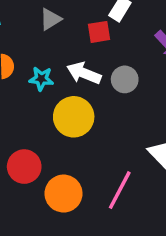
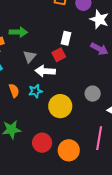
white arrow: (84, 73) -> (45, 71), moved
gray circle: (125, 79) -> (93, 94), moved

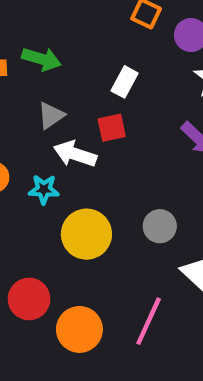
white rectangle: (66, 38) -> (125, 82), moved

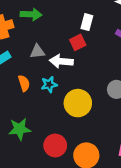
white rectangle: (125, 82) -> (87, 22), moved
gray triangle: (51, 115) -> (37, 52), moved, turned 42

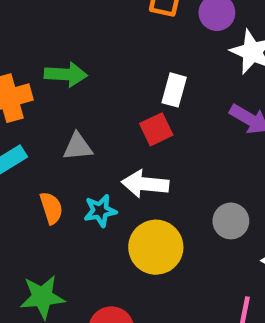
white arrow: (61, 61) -> (145, 184), moved

